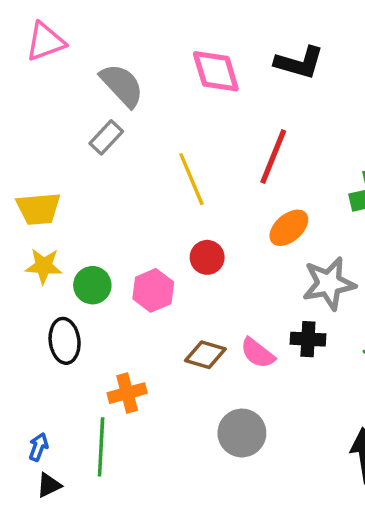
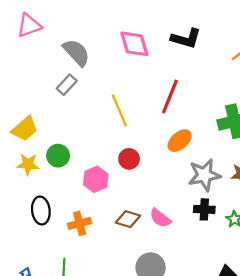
yellow trapezoid: (38, 209) -> (25, 129), turned -36
green circle: (92, 285) -> (58, 156), moved
black cross: (308, 339) -> (204, 209), moved
orange cross: (127, 393) -> (80, 223), moved

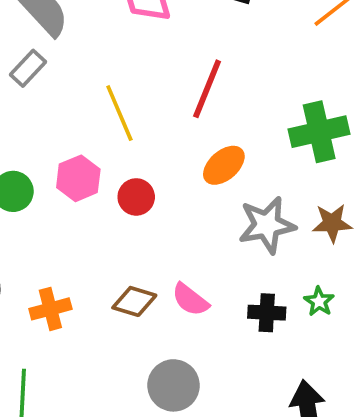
pink hexagon: (96, 179) -> (78, 178), moved
black cross: (204, 209) -> (267, 313), moved

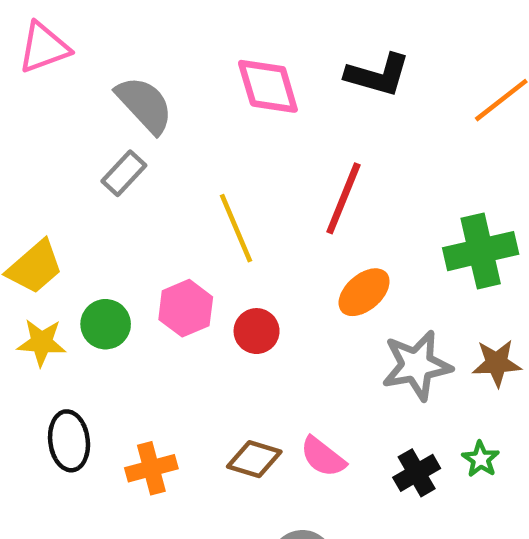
black cross: (267, 313) -> (417, 473), turned -33

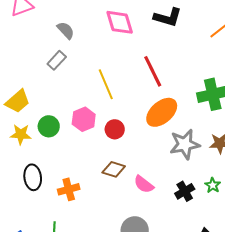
gray semicircle: (144, 105) -> (66, 30), size x0.7
red line: (343, 198) -> (153, 71), turned -48
orange ellipse: (364, 292) -> (162, 112), size x1.4
brown diamond: (254, 459) -> (114, 169), moved

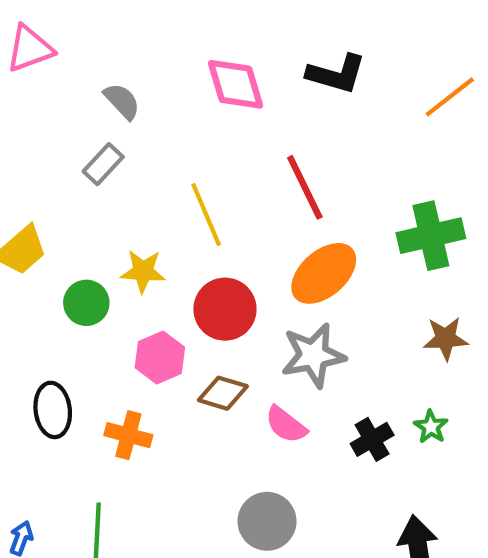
pink hexagon: (84, 119) -> (160, 357), moved
red circle: (115, 129) -> (225, 309), size x1.5
yellow star: (21, 134) -> (143, 271), moved
gray star: (185, 144) -> (313, 355), moved
orange cross: (69, 189) -> (128, 435), turned 30

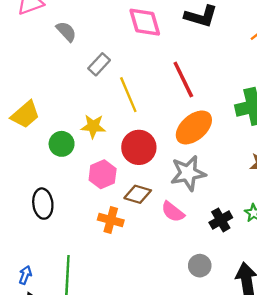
gray semicircle: (122, 101) -> (66, 31), moved
gray rectangle: (103, 164) -> (99, 64), moved
orange cross: (128, 435) -> (111, 220), moved
gray circle: (267, 521) -> (200, 266), moved, size x0.7

